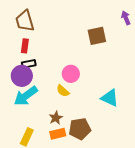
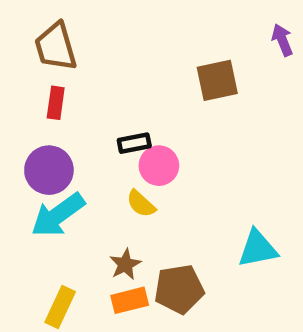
black rectangle: (29, 64) -> (134, 143), moved
cyan triangle: (110, 98) -> (258, 249), moved, turned -36

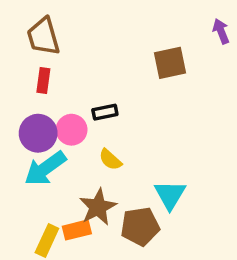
pink circle: (159, 166) -> (72, 130), moved
cyan triangle: (258, 249) -> (170, 195), moved, turned -48
brown star: (125, 264) -> (98, 207), size x1.5
orange rectangle: (130, 300) -> (77, 230), moved

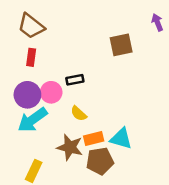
brown trapezoid: (43, 37) -> (31, 26), turned -36
cyan triangle: (170, 195) -> (121, 139), turned -45
brown star: (98, 207) -> (70, 147), turned -30
orange rectangle: (77, 230) -> (94, 139), moved

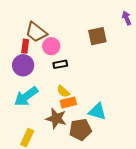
brown trapezoid: (31, 26) -> (36, 32), moved
pink circle: (51, 92) -> (51, 46), moved
purple circle: (27, 95) -> (23, 65), moved
orange rectangle: (94, 139) -> (68, 102), moved

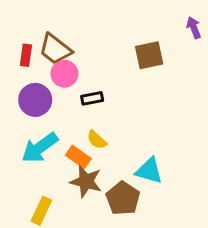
red rectangle: (25, 46) -> (26, 55), moved
pink circle: (51, 46) -> (64, 74), moved
orange rectangle: (68, 102) -> (78, 157), moved, turned 49
brown pentagon: (80, 130) -> (123, 198), turned -30

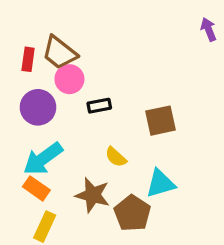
brown square: (149, 55) -> (161, 121), moved
yellow semicircle: (97, 140) -> (116, 157), moved
orange rectangle: (78, 157) -> (36, 188), moved
cyan triangle: (149, 171) -> (161, 183), turned -32

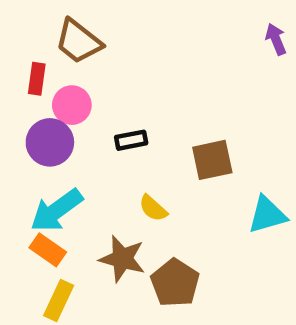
brown trapezoid: (60, 53) -> (78, 41), moved
pink circle: (69, 79) -> (72, 105), moved
cyan triangle: (161, 183) -> (267, 215), moved

